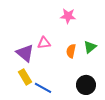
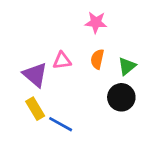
orange semicircle: (71, 51) -> (97, 59), moved
black circle: (86, 85) -> (121, 97), moved

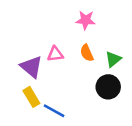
orange semicircle: (97, 59) -> (87, 53), turned -36

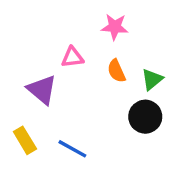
pink triangle: (55, 54) -> (72, 57), moved
yellow rectangle: (31, 97) -> (25, 140), moved

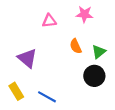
pink star: (115, 27) -> (84, 14), moved
pink triangle: (72, 57) -> (49, 21), moved

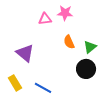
pink star: (84, 14) -> (65, 13), moved

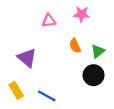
pink star: (65, 13) -> (82, 14), moved

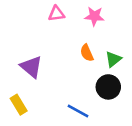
pink triangle: (49, 21) -> (57, 14), moved
blue line: (47, 96) -> (78, 111), moved

